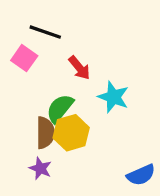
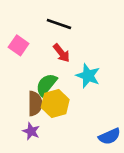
black line: (45, 32) -> (59, 24), moved

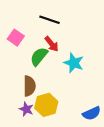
green semicircle: (46, 85) -> (39, 57), moved
yellow hexagon: (55, 103) -> (46, 105), moved

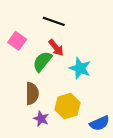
yellow hexagon: (46, 105) -> (67, 106), moved
purple star: (26, 109) -> (41, 119), moved

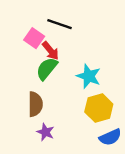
pink square: (17, 41) -> (34, 38), moved
red arrow: (56, 48) -> (51, 51), moved
yellow hexagon: (67, 106) -> (99, 108), moved

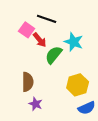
green semicircle: (47, 69) -> (54, 55), moved
cyan star: (89, 76) -> (74, 42), moved

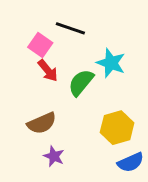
red arrow: (40, 40) -> (48, 71), moved
brown semicircle: (28, 82) -> (42, 123), turned 66

